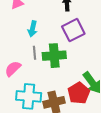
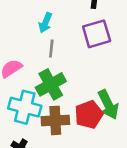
gray line: (35, 53) -> (51, 48), moved
green cross: (54, 56) -> (51, 84), moved, turned -35

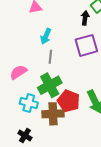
cyan cross: (25, 107) -> (29, 103), size x0.7
red pentagon: (89, 115) -> (69, 101), moved, turned -30

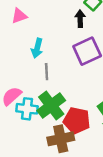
cyan cross: (29, 103) -> (27, 109), moved

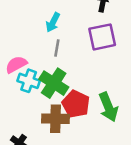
green cross: (51, 105) -> (54, 83), turned -32

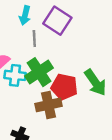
purple square: (102, 37) -> (57, 21), moved, turned -32
green cross: (54, 83) -> (39, 72), turned 36

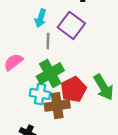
cyan cross: (15, 75) -> (40, 94), moved
red pentagon: (64, 87) -> (73, 89), turned 30

